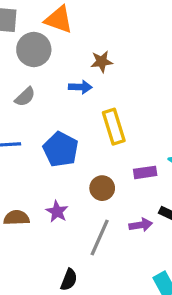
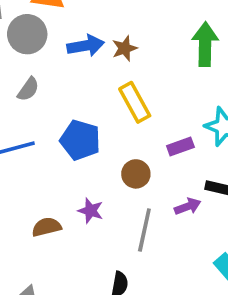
brown star: (102, 62) -> (125, 48), moved
blue arrow: (80, 87) -> (86, 46), moved, size x1.4

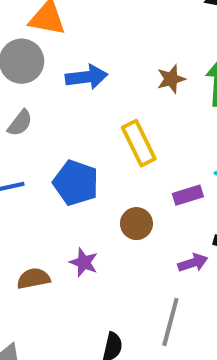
brown star: (125, 48) -> (171, 79), moved
gray line: (144, 230) -> (170, 322), moved

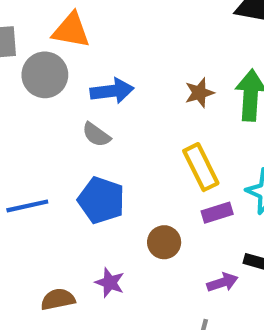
gray semicircle: (20, 123) -> (96, 135), moved, turned 88
yellow rectangle: (139, 143) -> (201, 167), moved

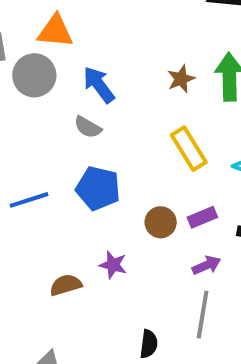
blue arrow: (112, 91) -> (99, 85), turned -114
purple rectangle: (217, 213) -> (202, 217), moved
purple arrow: (222, 282) -> (206, 265), moved

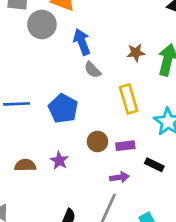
gray semicircle: (88, 127) -> (93, 70), moved

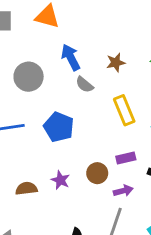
gray circle: (42, 24) -> (29, 77), moved
brown star: (136, 53) -> (116, 63), moved
brown circle: (97, 142) -> (97, 173), moved

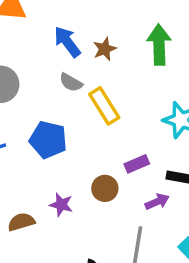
blue arrow: (71, 57) -> (67, 42), moved
yellow rectangle: (124, 110) -> (104, 106), moved
purple arrow: (123, 191) -> (157, 202), moved

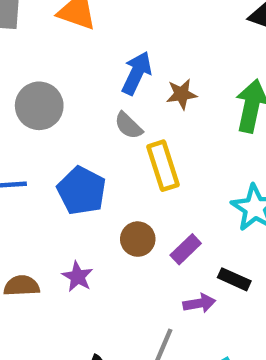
blue arrow: (67, 42) -> (137, 73), turned 48
purple rectangle: (137, 164) -> (186, 249), turned -35
brown circle: (105, 188) -> (138, 239), moved

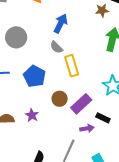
brown star: (182, 94) -> (102, 10), moved
purple rectangle: (186, 249) -> (81, 104), size x1.5

